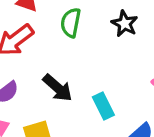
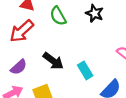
green semicircle: (71, 23) -> (58, 16), turned -36

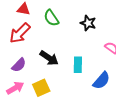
black star: (95, 13) -> (88, 23), moved
cyan rectangle: (85, 70) -> (78, 65), turned 35

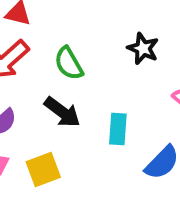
green semicircle: (51, 18) -> (69, 63), moved

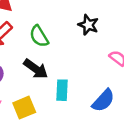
cyan rectangle: (118, 129) -> (62, 90), moved

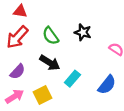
black star: (88, 25) -> (83, 32), moved
cyan rectangle: (62, 90) -> (72, 79), turned 42

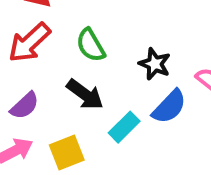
black star: (83, 32) -> (155, 64), moved
blue semicircle: (107, 85) -> (169, 107), moved

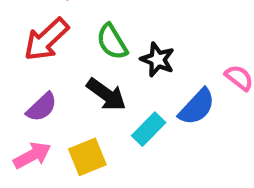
black star: (155, 64) -> (157, 60), moved

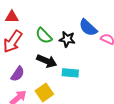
blue semicircle: (197, 107) -> (88, 28), moved, turned 102
cyan rectangle: (149, 129) -> (70, 73), turned 63

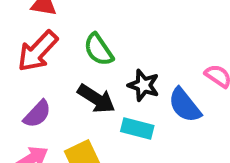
blue semicircle: (88, 28) -> (185, 105), moved
black star: (67, 39) -> (143, 85), moved

